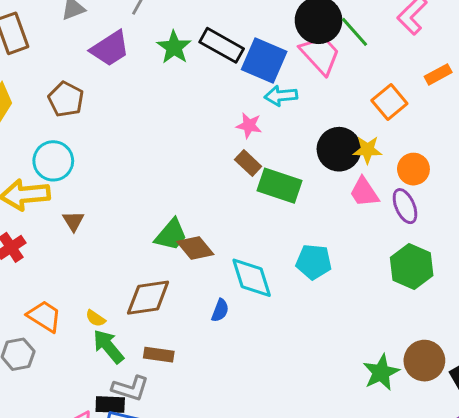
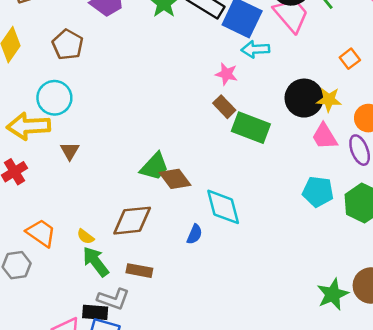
orange square: (389, 102) -> (350, 59), size x0.7
cyan pentagon: (314, 262) -> (318, 192), moved

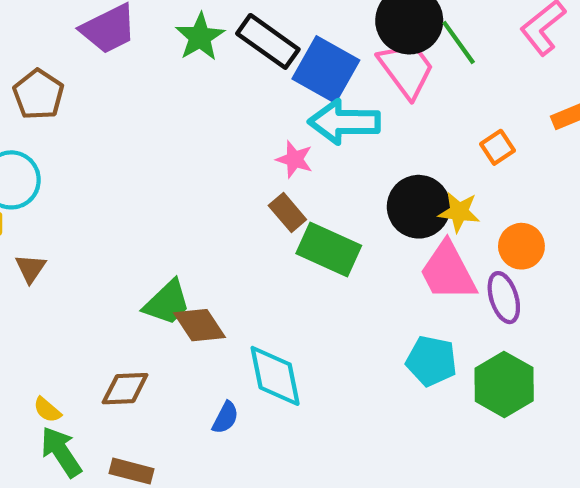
cyan arrow: (255, 49) -> (344, 122), size x1.5
pink trapezoid: (325, 136) -> (448, 272), size x1.4
brown diamond: (132, 221) -> (125, 389), size x0.7

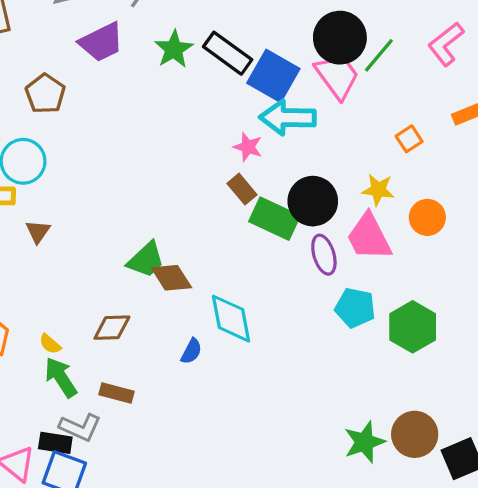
green line: (459, 42) -> (379, 55), turned 75
black circle: (419, 207) -> (313, 201), moved
purple ellipse: (504, 298) -> (324, 255), moved

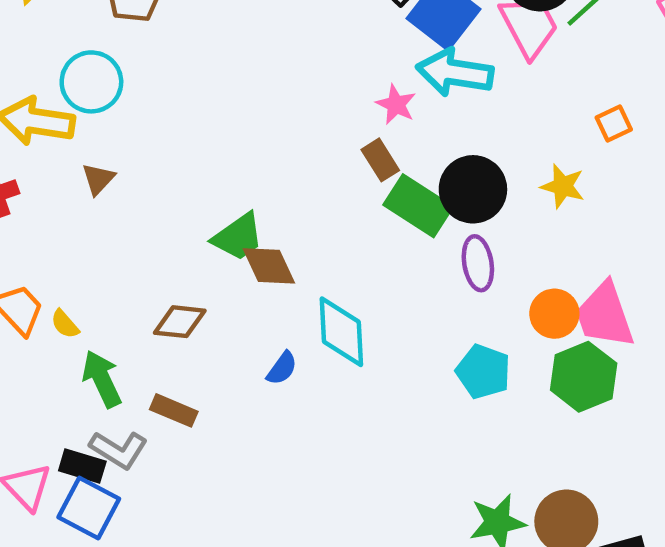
orange circle: (427, 217) -> (554, 314), moved
pink trapezoid: (369, 237) -> (605, 315), moved
cyan pentagon: (355, 308) -> (483, 372), moved
yellow semicircle: (50, 344) -> (65, 324), moved

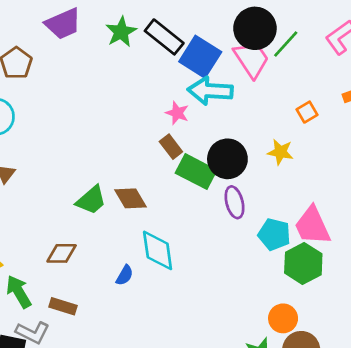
brown diamond: (269, 266) -> (130, 198), moved
orange circle: (554, 314) -> (283, 318), moved
cyan pentagon: (483, 372) -> (274, 234), moved

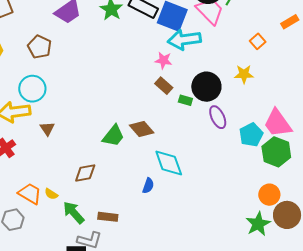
green rectangle: (196, 172) -> (185, 100), size x0.5
cyan pentagon: (274, 234) -> (251, 135), turned -30
brown diamond: (62, 253) -> (85, 173), moved

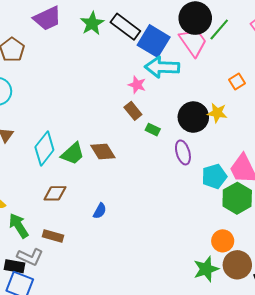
black circle: (206, 87) -> (193, 117), moved
cyan diamond: (169, 163) -> (44, 149), moved, turned 48
brown diamond: (85, 173) -> (55, 193), moved

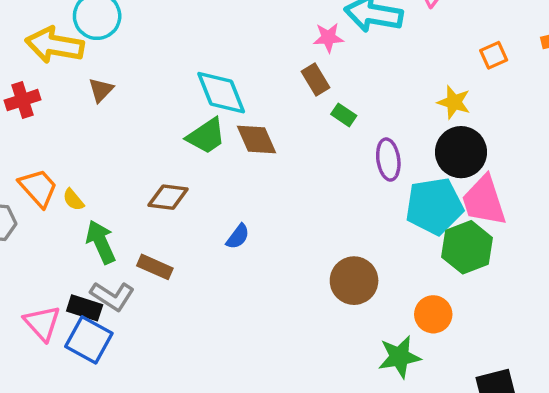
pink star: (137, 85) -> (328, 38), turned -30
black circle: (193, 117) -> (461, 152), moved
cyan diamond: (44, 149) -> (221, 93), moved, turned -68
cyan pentagon: (214, 176) -> (434, 206), size x1.4
brown circle: (237, 265) -> (354, 281), moved

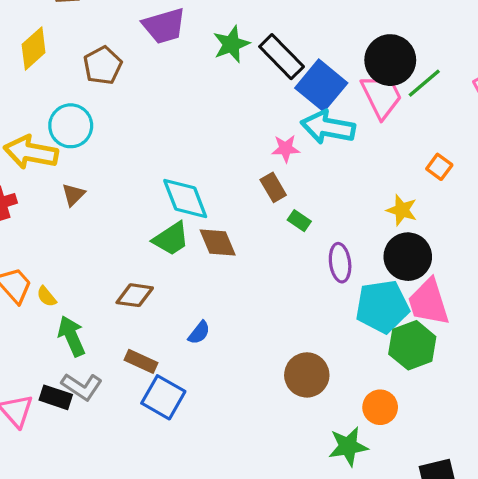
orange square: (494, 55) -> (439, 167), turned -30
brown rectangle: (155, 267) -> (141, 361), moved
blue square: (89, 340) -> (163, 397), moved

